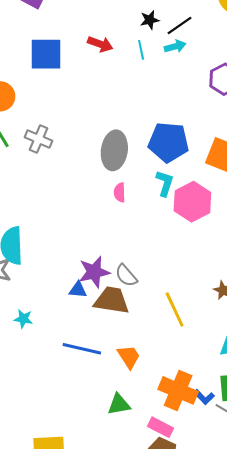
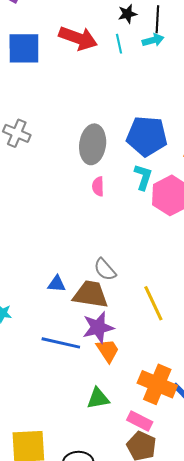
black line: (180, 25) -> (157, 19), turned -52
red arrow: (100, 44) -> (78, 38), size x1.5
purple star: (94, 272) -> (98, 327), moved

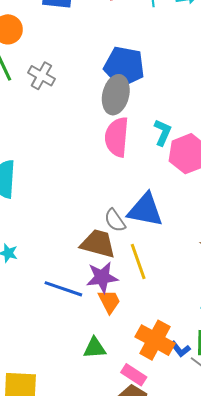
blue pentagon: (147, 136) -> (124, 66), moved
pink semicircle: (98, 186) -> (117, 137), size x2.0
blue triangle: (57, 284) -> (145, 210), moved, size x2.0
yellow line: (153, 303) -> (138, 261), moved

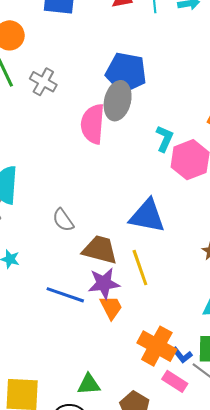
pink semicircle: (117, 137) -> (93, 124), moved
gray semicircle: (115, 220) -> (63, 220), moved
green triangle: (95, 348) -> (89, 384), moved
pink rectangle: (134, 375) -> (175, 381), moved

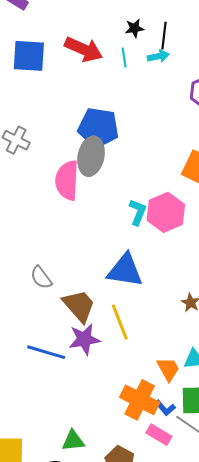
cyan L-shape: (164, 139) -> (138, 212), moved
brown trapezoid: (100, 250) -> (79, 306), turned 36
orange trapezoid: (111, 307) -> (168, 369), moved

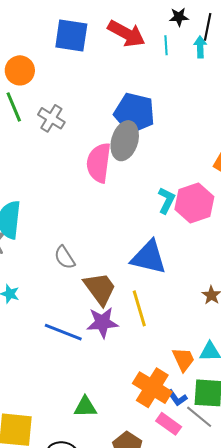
cyan arrow: (158, 56) -> (200, 47), turned -85
green triangle: (73, 441) -> (85, 407), moved

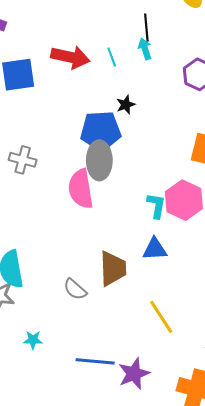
black star: (179, 17) -> (126, 105), moved
blue triangle: (149, 257) -> (155, 249), moved, size x0.7
brown trapezoid: (100, 289) -> (113, 268), moved, turned 51
purple star: (102, 323) -> (134, 374), moved

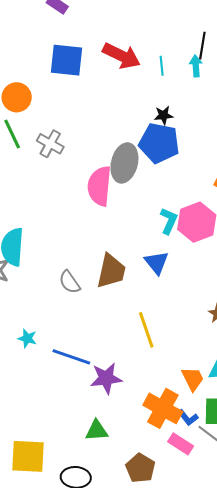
blue pentagon: (101, 131) -> (159, 143), moved
blue triangle: (155, 249) -> (157, 263), turned 40
cyan star: (33, 340) -> (27, 338), moved

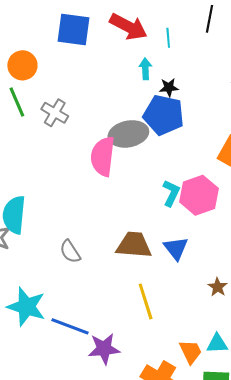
cyan arrow: (196, 66) -> (145, 69), moved
gray ellipse: (124, 163) -> (128, 134), turned 63
blue triangle: (157, 263) -> (176, 248), moved
brown trapezoid: (111, 271) -> (134, 245), moved, turned -99
cyan star: (27, 338) -> (26, 307), size x2.0

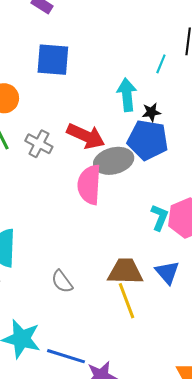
red arrow: (128, 27) -> (86, 136), moved
cyan line: (168, 38) -> (161, 64), moved, turned 30
cyan arrow: (145, 69) -> (127, 95), size x1.5
yellow line: (146, 301) -> (127, 301), moved

